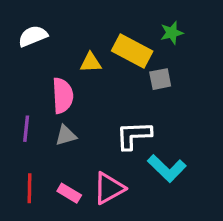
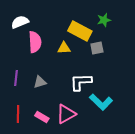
yellow triangle: (91, 63) -> (64, 48), moved
pink semicircle: (63, 96) -> (35, 42), moved

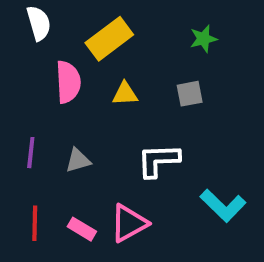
white semicircle: (20, 22) -> (39, 23), moved, turned 96
yellow rectangle: (80, 31) -> (109, 39), moved, turned -65
cyan L-shape: (101, 102) -> (223, 206), moved

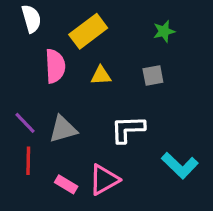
purple line: (31, 153) -> (25, 123), turned -50
gray triangle: (78, 160) -> (63, 129), size x1.4
red line: (35, 223) -> (28, 161), moved

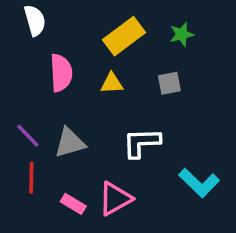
yellow rectangle: (88, 31) -> (124, 36), moved

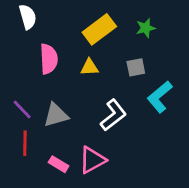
white L-shape: (141, 143) -> (113, 115), turned 144
cyan L-shape: (199, 183) -> (160, 97), moved, turned 96

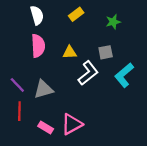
white semicircle: (28, 17) -> (37, 15), moved
yellow rectangle: (99, 29) -> (76, 14), moved, size x0.6
white L-shape: (113, 115) -> (88, 73), moved

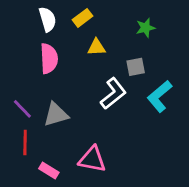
yellow rectangle: (76, 14) -> (82, 18), moved
yellow triangle: (70, 52) -> (96, 47), moved
pink triangle: (72, 124) -> (92, 159), turned 40
pink rectangle: (46, 127) -> (49, 170), moved

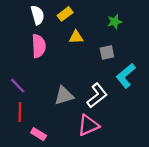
white L-shape: (113, 94) -> (97, 96), moved
gray triangle: (56, 114) -> (64, 96), moved
pink triangle: (92, 159) -> (88, 125), moved, turned -35

